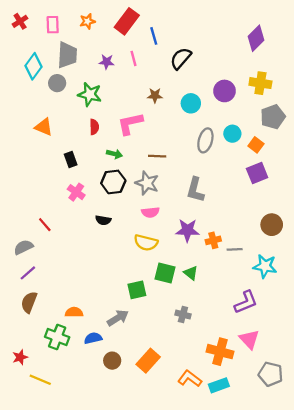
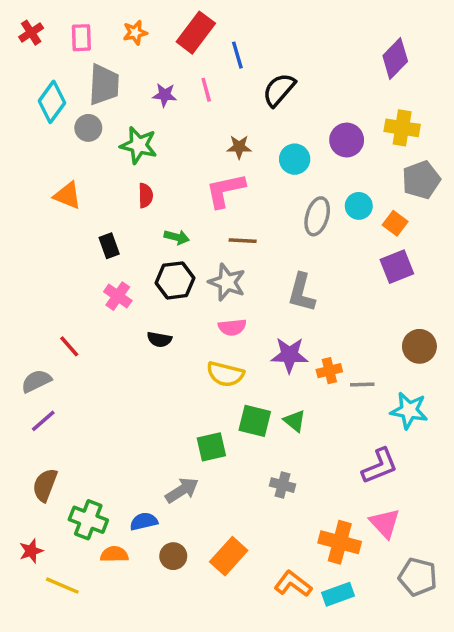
pink L-shape: (130, 124) -> (225, 190), moved
brown semicircle: (29, 302) -> (45, 485), moved
orange semicircle: (74, 312) -> (114, 554), moved

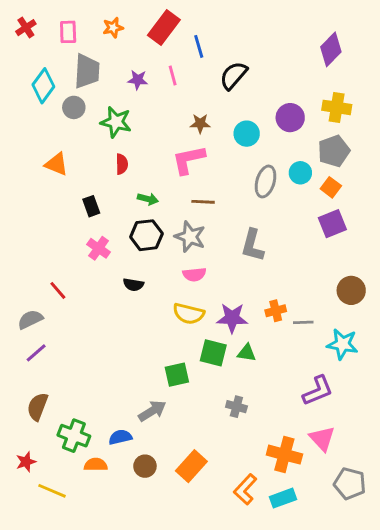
gray pentagon: (421, 180) -> (334, 151), moved
purple star: (289, 355) -> (232, 318), moved
green triangle: (295, 421) -> (247, 353), turned -30
orange L-shape: (293, 584) -> (245, 489), turned -84

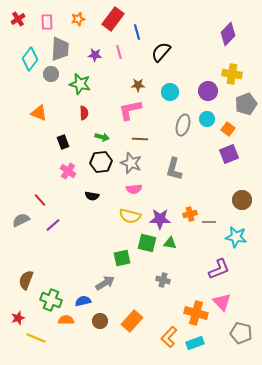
purple circle: (290, 118) -> (208, 91), moved
gray pentagon: (334, 151) -> (246, 104), moved
purple line: (36, 353) -> (53, 225), moved

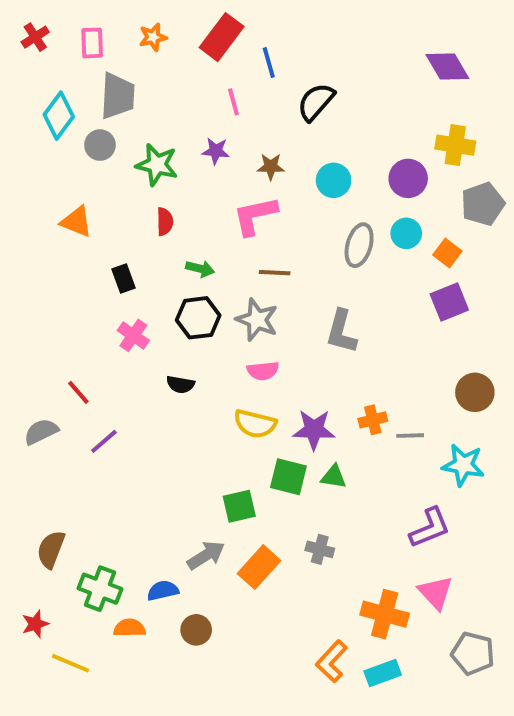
purple diamond: (228, 34) -> (447, 67), turned -75
purple star: (95, 55) -> (216, 151), moved
orange rectangle: (132, 321) -> (259, 567), moved

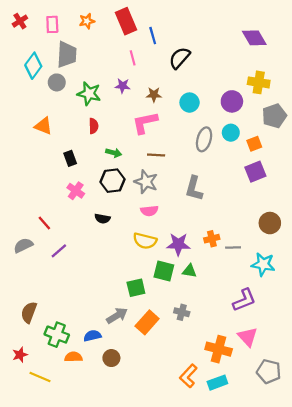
red rectangle: (222, 37) -> (126, 21), turned -60
orange square: (447, 253) -> (254, 144), turned 32

